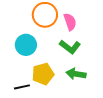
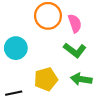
cyan circle: (26, 45) -> (16, 48), moved
black line: (22, 87) -> (14, 93), moved

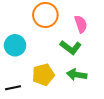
pink semicircle: (75, 23) -> (81, 24), moved

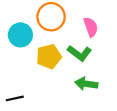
cyan circle: (15, 45) -> (20, 35), moved
yellow pentagon: (43, 75) -> (49, 56), moved

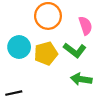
cyan circle: (20, 35) -> (19, 47), moved

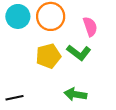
cyan circle: (19, 47) -> (18, 16), moved
green arrow: (81, 79) -> (75, 94), moved

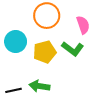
cyan circle: (18, 16) -> (16, 42), moved
green arrow: (75, 94) -> (39, 86), moved

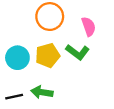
cyan circle: (16, 42) -> (17, 58), moved

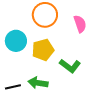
green L-shape: (78, 52) -> (70, 66), moved
cyan circle: (17, 58) -> (16, 41), moved

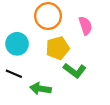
yellow pentagon: (43, 50) -> (58, 48), moved
black line: (13, 87) -> (14, 74), moved, turned 35

